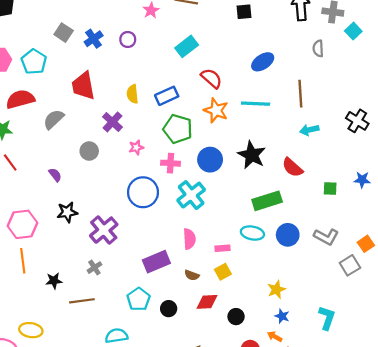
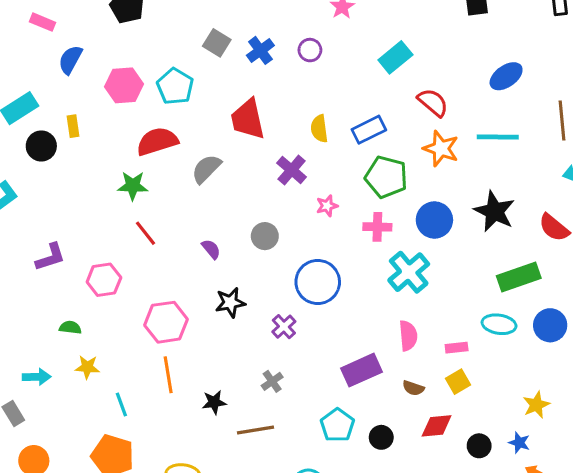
gray circle: (89, 151) -> (265, 236), moved
blue circle: (143, 192) -> (318, 282), moved
purple cross: (104, 230) -> (284, 327), size x0.6
blue star: (282, 316) -> (519, 443), moved

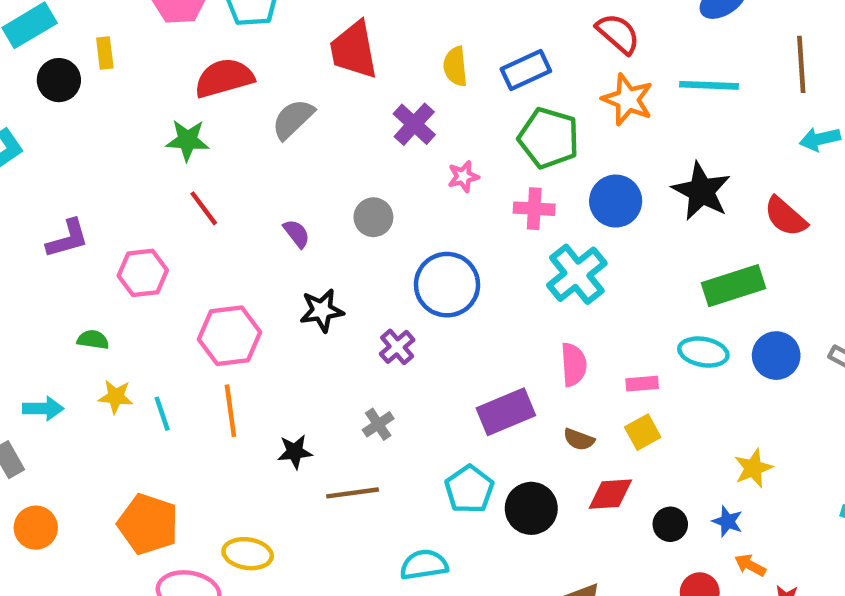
cyan line: (121, 404) -> (162, 414), moved
black circle: (381, 437) -> (531, 508), size x1.5

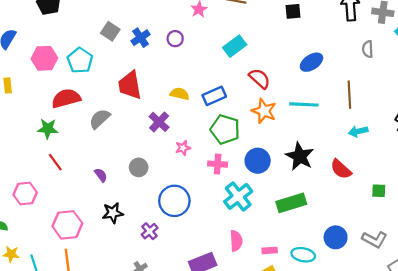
yellow semicircle: (455, 66) -> (180, 94), turned 108
green rectangle: (733, 286) -> (291, 203), moved
cyan ellipse: (703, 352) -> (303, 255), moved

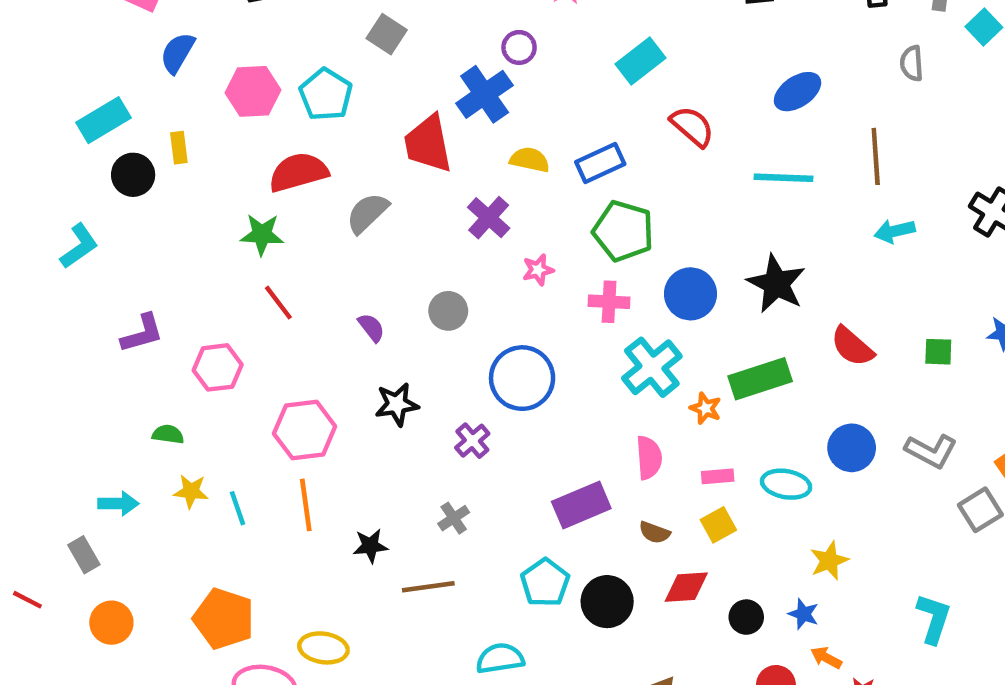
blue cross: (141, 38) -> (485, 94), moved, size x1.4
orange star: (264, 111) -> (705, 408), moved, size x0.6
red semicircle: (341, 169) -> (852, 346), moved

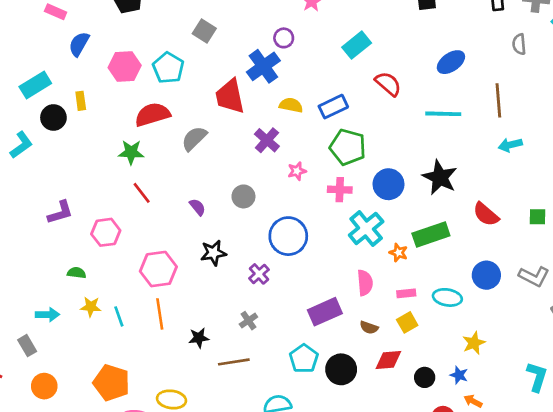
cyan L-shape: (79, 246) -> (21, 145), moved

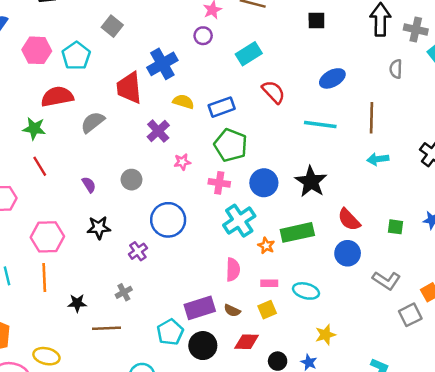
purple circle: (284, 38) -> (203, 36), moved
blue circle: (486, 275) -> (348, 253), moved
purple rectangle: (325, 312) -> (200, 308), moved

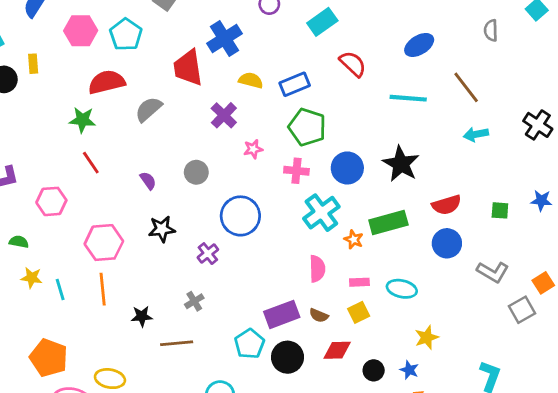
brown line: (371, 118) -> (466, 87), turned -36
red semicircle: (349, 220) -> (447, 205), turned -60

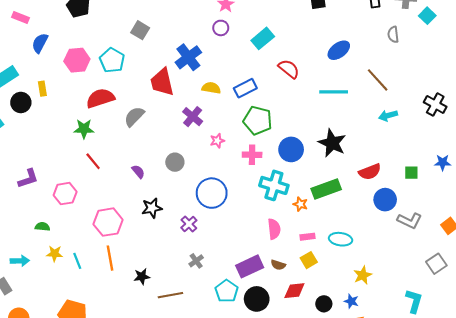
cyan cross: (321, 213) -> (274, 185), turned -32
blue circle: (447, 243) -> (385, 200), moved
gray cross: (194, 301) -> (196, 261), moved
gray square: (522, 310) -> (436, 264), moved

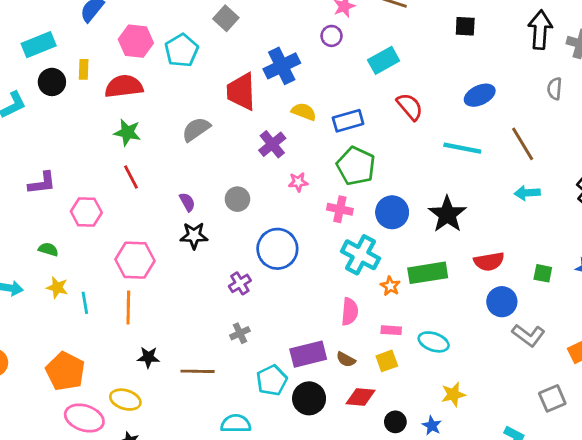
red semicircle: (100, 98) -> (124, 86), moved
black star: (152, 208) -> (194, 236), moved
black star: (142, 277) -> (148, 357), moved

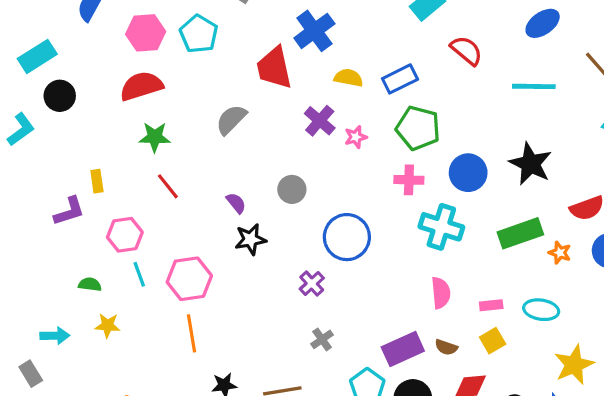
yellow rectangle: (84, 69) -> (97, 181), moved
pink star: (298, 182) -> (356, 137), moved
orange star: (390, 286) -> (560, 253), moved
cyan line: (85, 303) -> (139, 274), moved
yellow star: (453, 394) -> (574, 365), size x1.4

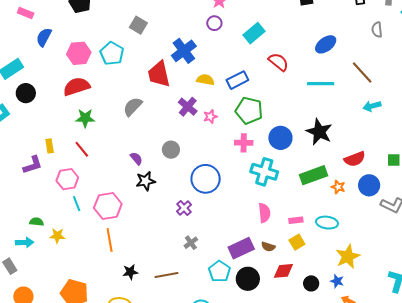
red line: (168, 186) -> (82, 149), moved
green semicircle: (90, 284) -> (37, 222), moved

